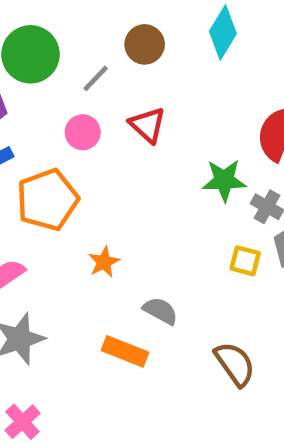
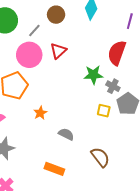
red triangle: (148, 125) -> (58, 51), turned 36
pink circle: (83, 132) -> (29, 55), size x1.6
orange rectangle: (125, 351) -> (54, 169), moved

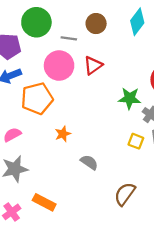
gray line: (34, 30) -> (69, 38), turned 48
brown semicircle: (100, 157) -> (125, 194), turned -115
orange rectangle: (54, 169) -> (44, 202), moved

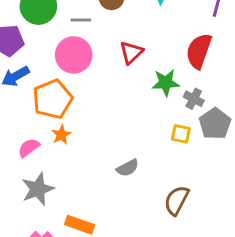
red triangle: (93, 65) -> (131, 52), moved
orange star: (63, 134) -> (61, 135), moved
gray semicircle: (89, 162) -> (128, 168), turned 126

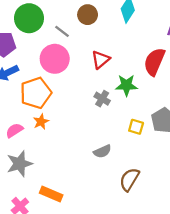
gray line: (81, 20) -> (62, 31), turned 35
gray cross: (194, 99) -> (102, 99), moved
gray semicircle: (128, 168) -> (102, 151), moved

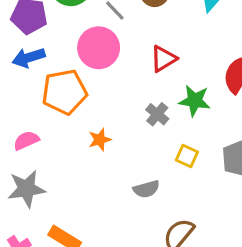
orange star: (41, 122) -> (100, 140), moved
yellow square: (136, 127) -> (187, 156), moved

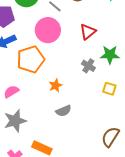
gray semicircle: (146, 189) -> (63, 111), moved

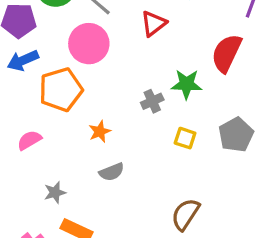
red triangle: (88, 32) -> (154, 24), moved
gray cross: (88, 66) -> (152, 101), turned 32
gray star: (15, 121) -> (55, 192), moved, size x0.6

